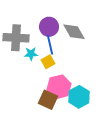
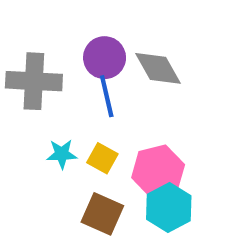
cyan star: (31, 54) -> (62, 154), moved
yellow square: (48, 62) -> (102, 158), moved, turned -32
pink hexagon: (59, 87) -> (158, 171), moved

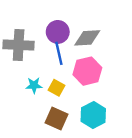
gray diamond: (158, 68) -> (87, 38), turned -64
pink hexagon: (158, 171) -> (87, 71), moved

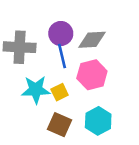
cyan star: (34, 85) -> (36, 90), size x1.6
yellow square: (57, 88) -> (60, 92), turned 35

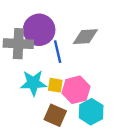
purple circle: (61, 33) -> (39, 30), moved, size x1.4
pink hexagon: (92, 75) -> (76, 90), moved
yellow square: (60, 92) -> (55, 85), turned 35

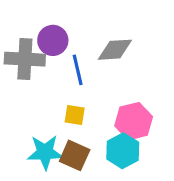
purple circle: (39, 30) -> (53, 40), size x0.7
cyan star: (33, 83) -> (45, 152), moved
pink hexagon: (76, 90) -> (134, 121), moved

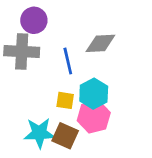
purple circle: (53, 40) -> (34, 20), moved
pink hexagon: (134, 121) -> (94, 117), moved
cyan hexagon: (123, 151) -> (94, 94), moved

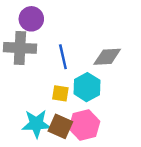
gray diamond: (100, 43) -> (107, 57), moved
pink hexagon: (94, 117) -> (84, 125), moved

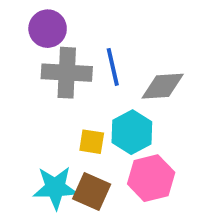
gray cross: (20, 48) -> (67, 73), moved
blue line: (63, 57) -> (113, 67), moved
pink hexagon: (84, 125) -> (151, 178), moved

